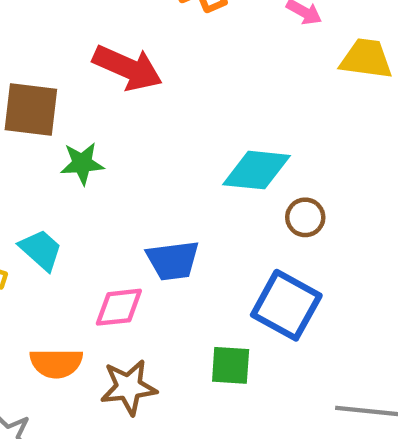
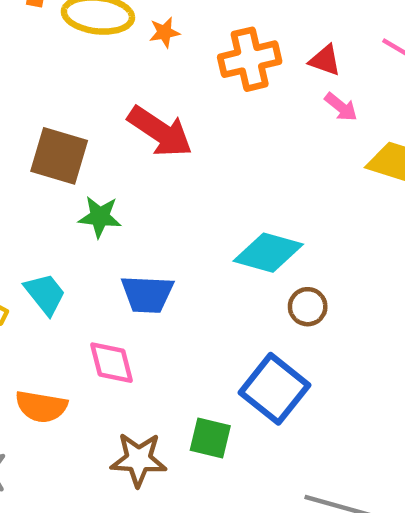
blue trapezoid: (173, 260) -> (147, 294), moved
pink diamond: (119, 307) -> (111, 363), turned 72
brown star: (129, 387) -> (138, 460), moved

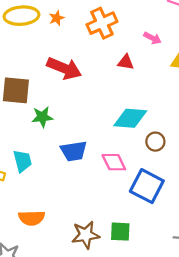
red triangle: (325, 60) -> (126, 62), moved
cyan trapezoid: (45, 294) -> (22, 161), turned 35
pink diamond: (111, 363) -> (114, 162), moved
green square: (210, 438) -> (120, 232), moved

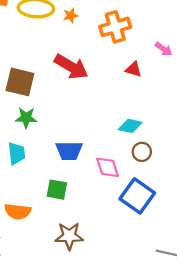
green star: (42, 117) -> (26, 118), moved
cyan diamond: (130, 118) -> (130, 126), size x0.7
brown circle: (155, 142) -> (142, 152), moved
green square: (120, 232) -> (57, 190), moved

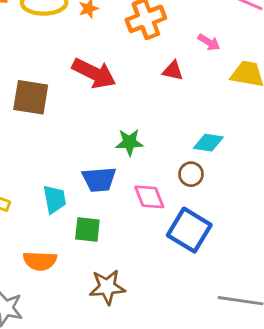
green star: (26, 118) -> (129, 142), moved
cyan diamond: (130, 126) -> (208, 143), moved
cyan trapezoid: (17, 153) -> (55, 199), moved

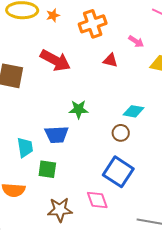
pink diamond: (149, 197) -> (97, 200), moved

